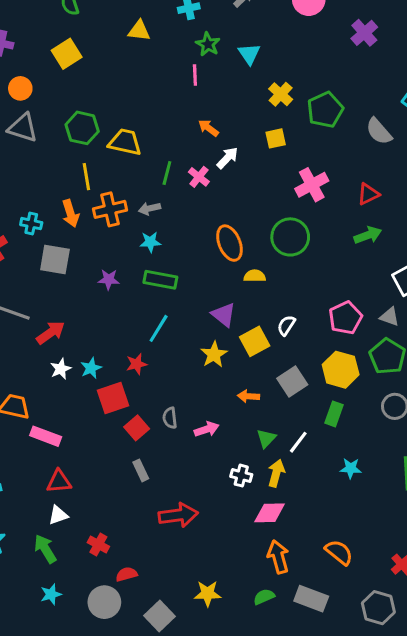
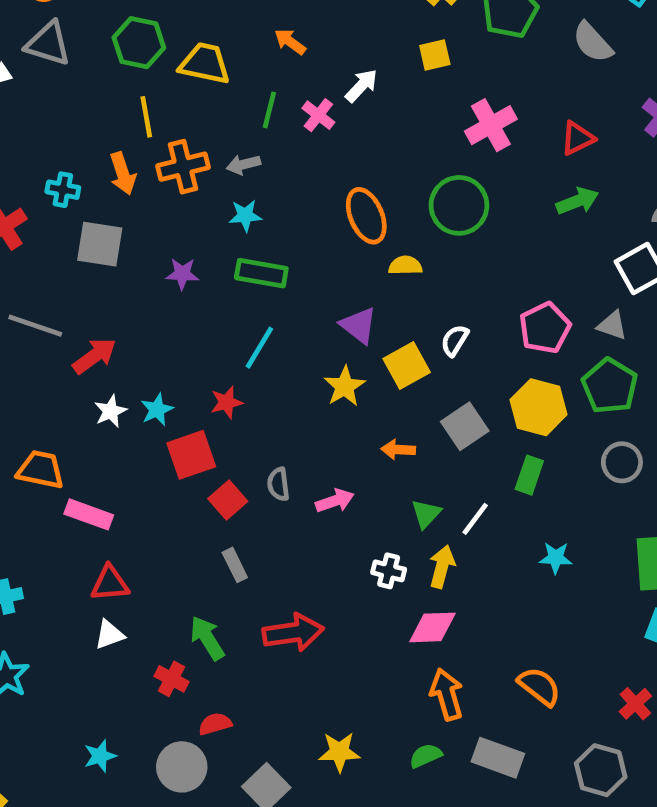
orange arrow: (208, 128) -> (290, 42), moved
green arrow: (45, 549) -> (207, 638), moved

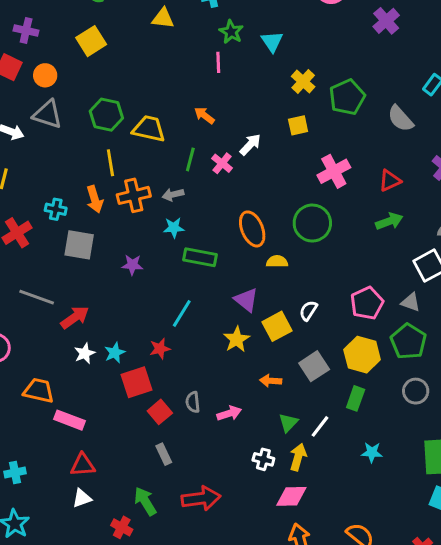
green rectangle: (261, 273) -> (200, 257), moved

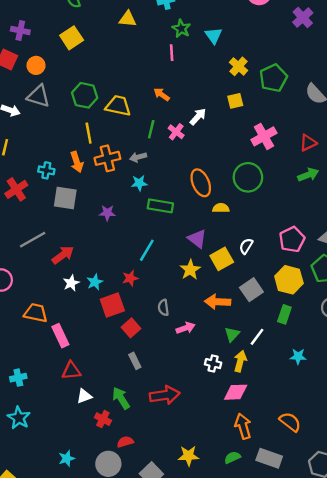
gray line: (37, 297) -> (33, 240), turned -48
orange arrow: (271, 381) -> (218, 302), size x1.5
gray semicircle: (193, 402) -> (163, 308), moved
pink rectangle: (70, 420) -> (60, 336), turned 45
white triangle: (82, 498) -> (84, 396), moved

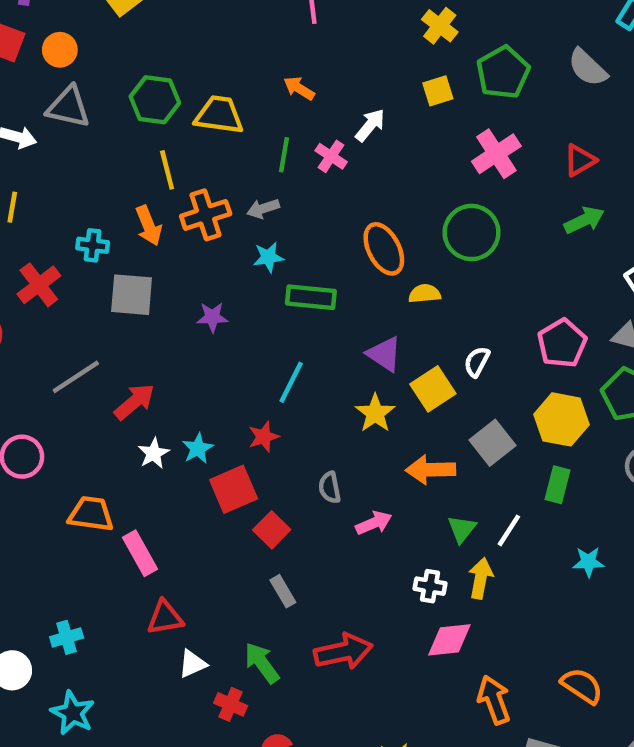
green pentagon: (273, 78) -> (503, 72), moved
pink diamond: (236, 392) -> (449, 640), moved

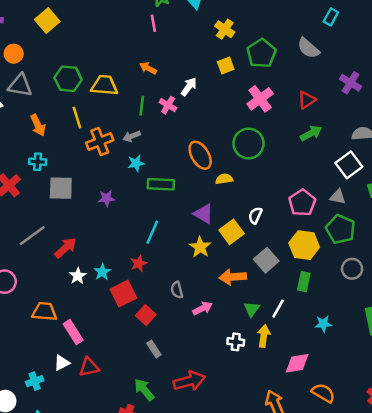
orange arrow: (149, 226) -> (38, 125), moved
pink diamond: (449, 640) -> (297, 363), moved
white triangle: (192, 664) -> (62, 363), moved

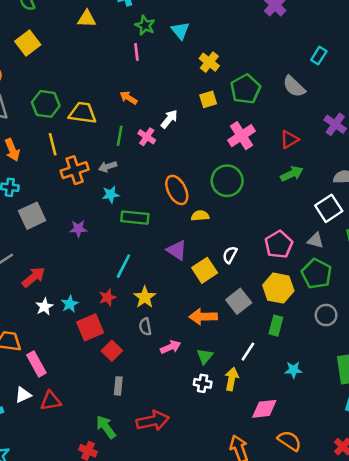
gray square: (61, 188) -> (32, 216), turned -30
yellow star: (200, 247) -> (145, 297), moved
green triangle: (252, 309) -> (205, 356), moved
gray rectangle: (154, 349) -> (118, 386), turned 35

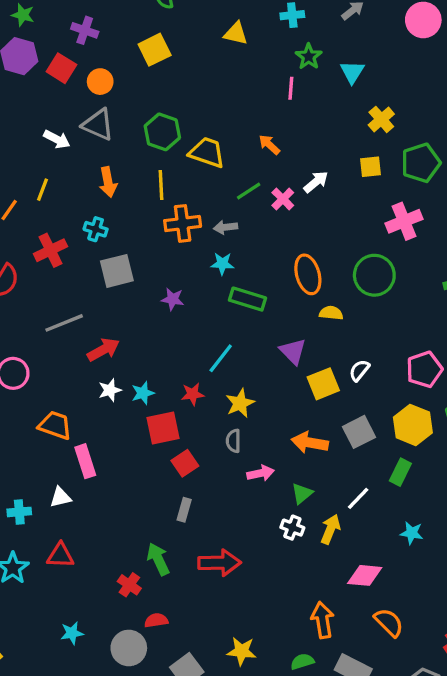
green line: (120, 136) -> (249, 191), turned 36
red triangle: (51, 401) -> (60, 555), moved

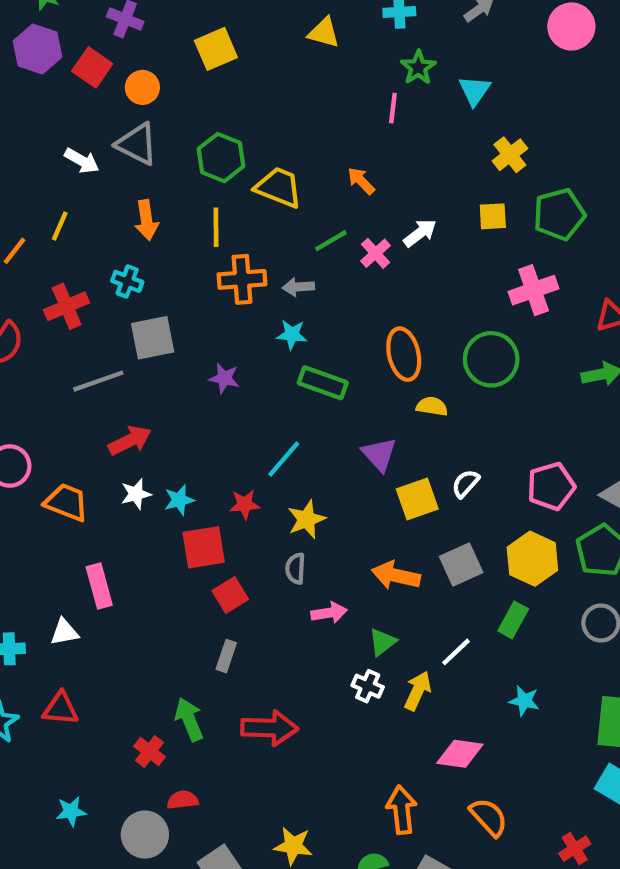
gray line: (64, 323) -> (98, 381), moved
orange trapezoid: (55, 425) -> (66, 502), moved

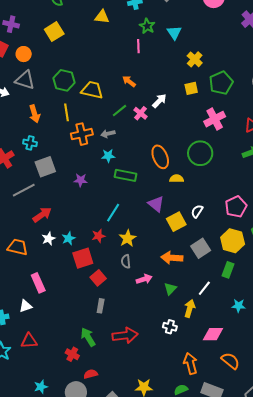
white cross: (368, 686) -> (170, 327), moved

